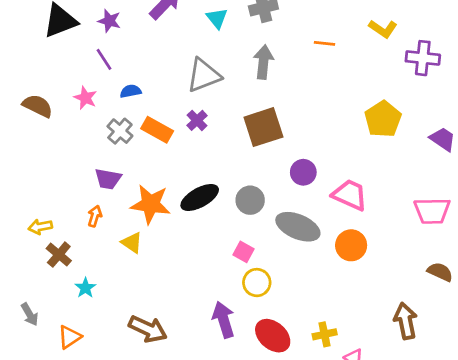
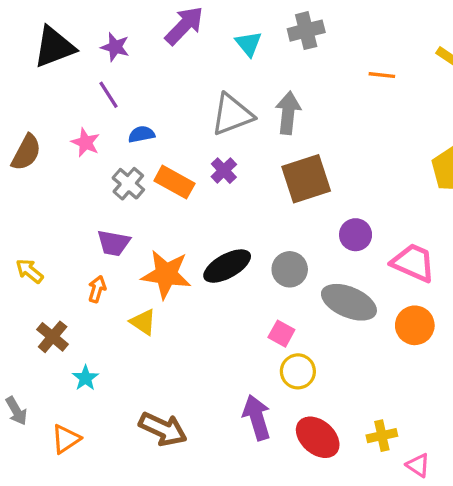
gray arrow: (263, 62) -> (288, 113), moved
brown semicircle: (38, 106) -> (26, 152), turned 92
yellow arrow: (40, 227) -> (30, 271), moved, turned 50

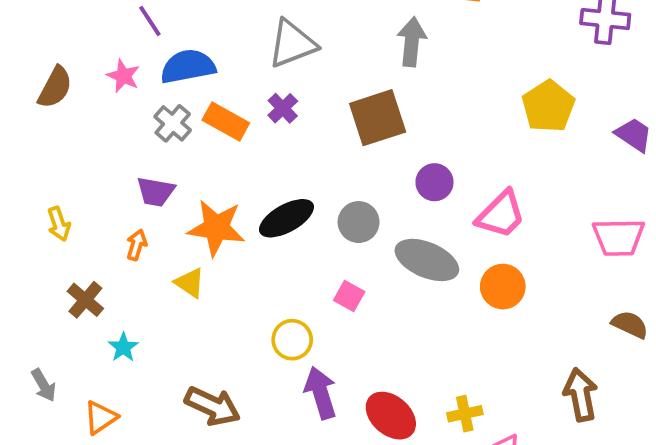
gray arrow: (288, 113) -> (412, 42), moved
blue semicircle: (141, 134) -> (188, 66), size x1.8
pink trapezoid: (413, 263) -> (501, 214), turned 111
yellow arrow: (30, 271) -> (59, 224), turned -148
yellow circle: (298, 371) -> (292, 340), moved

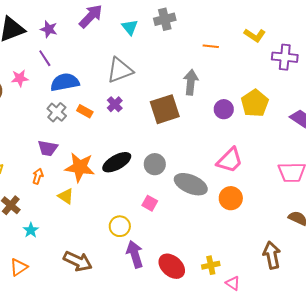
gray arrow: (412, 42) -> (191, 82), moved
pink star: (123, 76) -> (20, 78), moved, turned -30
orange rectangle: (226, 121) -> (85, 111), size x0.7
purple circle: (434, 182) -> (224, 109), moved

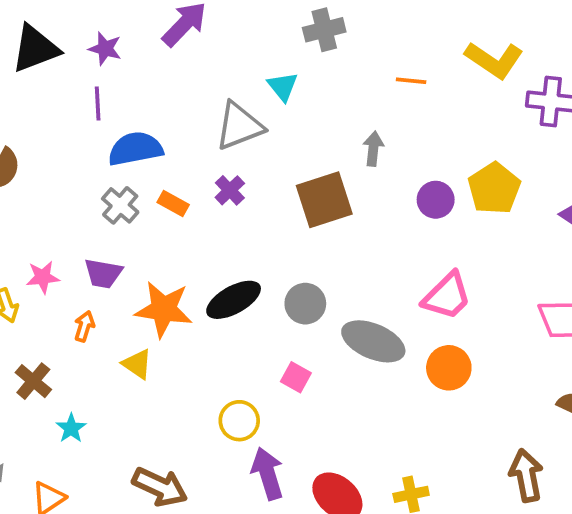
cyan triangle: (130, 27) -> (283, 86), moved
yellow L-shape: (255, 35) -> (494, 60), size x1.4
purple line: (45, 58) -> (98, 103), turned 30
pink star: (20, 78) -> (43, 277), moved
gray arrow: (191, 82) -> (373, 149), size x0.7

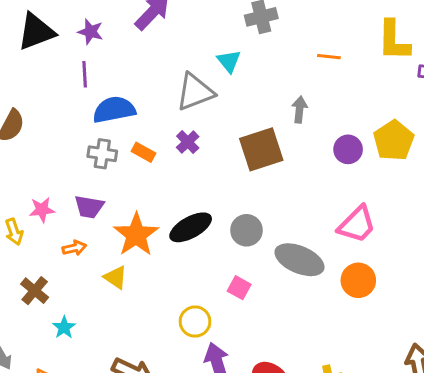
yellow L-shape: (494, 60) -> (394, 40), turned 57
gray cross: (120, 205) -> (102, 154), turned -32
orange star: (164, 309) -> (136, 235), turned 30
orange arrow: (84, 326) -> (74, 248), turned 60

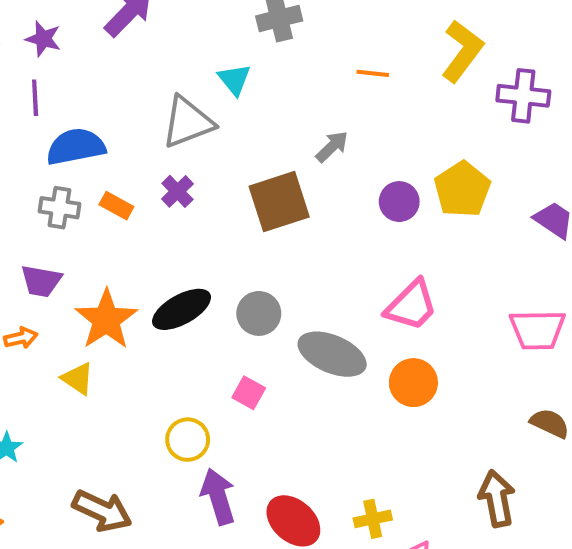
yellow L-shape: (394, 40) -> (462, 51), turned -144
gray arrow: (299, 110) -> (332, 147), turned 40

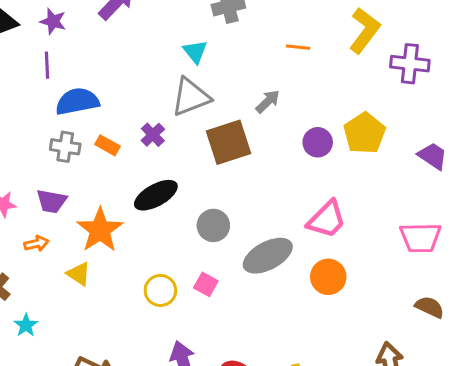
gray triangle: (188, 122) -> (191, 97), moved
black ellipse: (182, 309) -> (156, 195), moved
gray ellipse: (332, 354) -> (268, 256), turned -51
yellow circle: (188, 440) -> (160, 290), moved

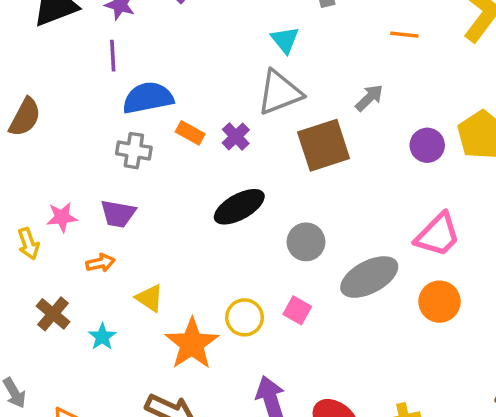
orange rectangle: (107, 145) -> (190, 133), moved
orange star: (100, 230) -> (192, 344), moved
cyan star: (26, 325) -> (102, 337), moved

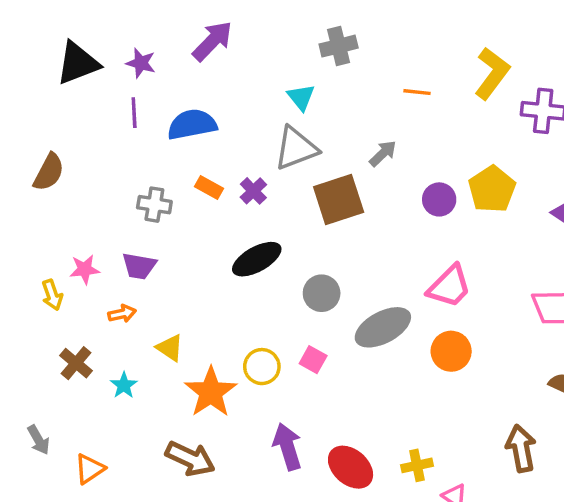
blue semicircle: (148, 98) -> (192, 124), moved

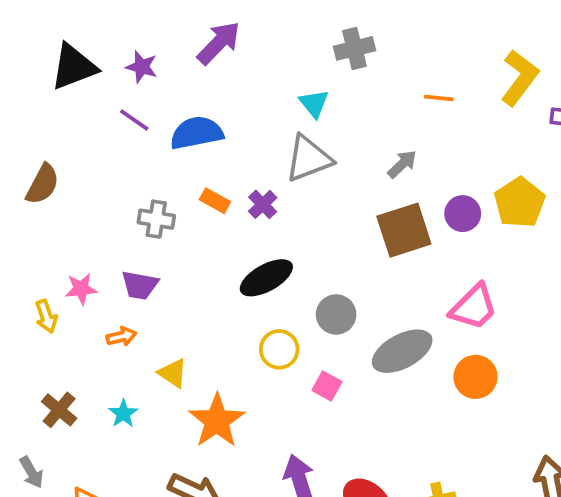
purple line: (134, 113) -> (134, 120), turned -52
brown square: (339, 199) -> (404, 230), moved
brown cross: (76, 363) -> (59, 410), moved
yellow circle: (262, 367) -> (279, 349), moved

